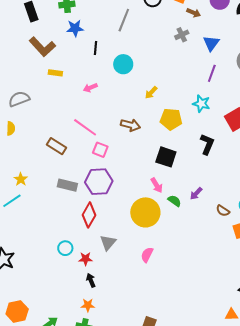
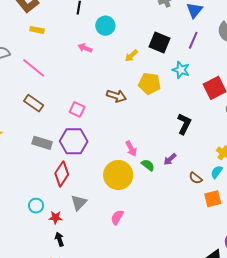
pink arrow: (90, 88) -> (85, 48), moved, turned 40
brown arrow: (130, 125) -> (116, 96), moved
pink line: (85, 127) -> (34, 68), moved
black L-shape: (207, 144) -> (184, 124), moved
black square: (166, 157) -> (160, 43), moved

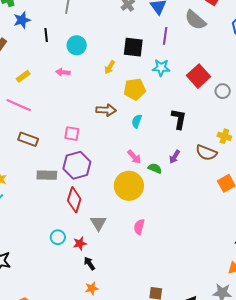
yellow rectangle: (37, 30) -> (23, 76), moved, turned -32
cyan semicircle: (217, 172) -> (137, 121), moved
brown semicircle: (196, 178) -> (206, 153), moved, size x1.5

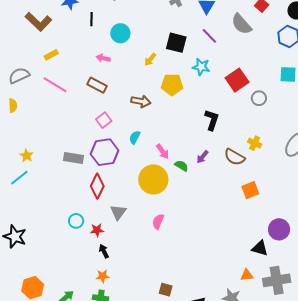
purple line: (165, 36) -> (209, 36), turned -60
yellow rectangle: (23, 76) -> (51, 55), moved
cyan semicircle: (137, 121) -> (135, 137), moved
pink square: (72, 134) -> (104, 120), turned 35
brown rectangle: (28, 139) -> (97, 85), moved

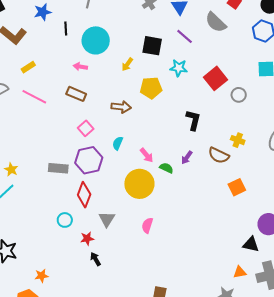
cyan circle: (120, 33) -> (96, 40), size x1.4
cyan circle: (76, 221) -> (65, 220), moved
orange star: (103, 276) -> (42, 276), moved

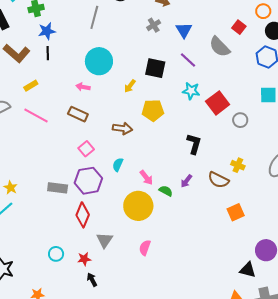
black line: (66, 28) -> (48, 53), moved
cyan star: (179, 68) -> (191, 91), moved
cyan circle: (65, 220) -> (56, 254), moved

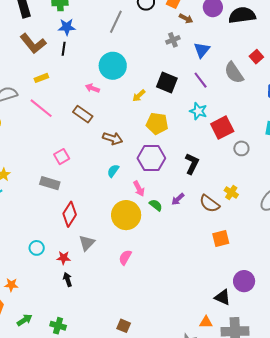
brown arrow: (122, 128) -> (113, 138), moved
pink square: (86, 149) -> (62, 157), moved
purple hexagon: (88, 181) -> (151, 158), moved

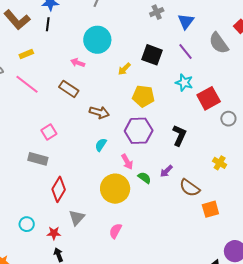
brown semicircle: (209, 204) -> (190, 188), moved

